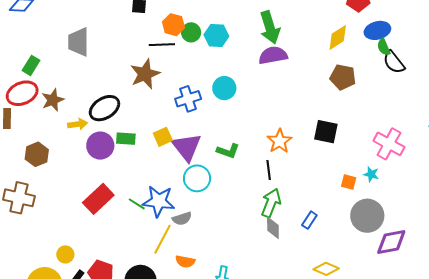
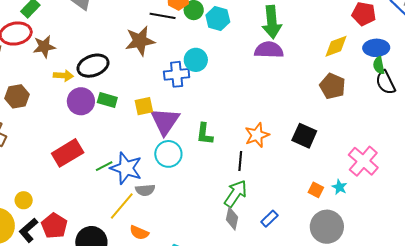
cyan circle: (224, 88) -> (196, 60), moved
green L-shape: (228, 151) -> (205, 134), turned 65
green line: (137, 204) -> (104, 166), turned -72

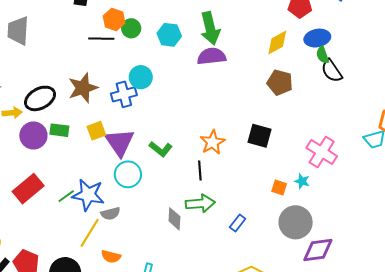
cyan hexagon: (218, 18) -> (169, 35), moved
brown star: (140, 41) -> (83, 88), moved
green L-shape: (205, 134) -> (161, 149), turned -50
green arrow: (236, 194) -> (200, 203), turned 60
gray diamond: (232, 218) -> (174, 219), moved

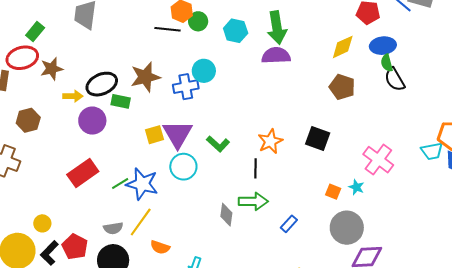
green rectangle: (59, 130) -> (121, 101), moved
yellow square: (96, 131) -> (154, 135), moved
gray semicircle: (110, 214) -> (113, 228), moved

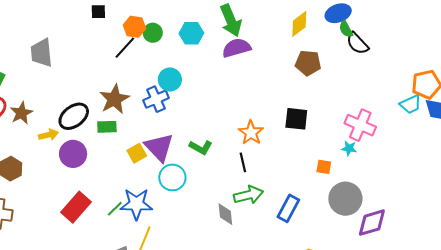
black line: (168, 29) -> (125, 48), turned -40
green rectangle: (121, 101) -> (107, 127), moved
cyan star: (356, 187) -> (349, 148), moved
blue rectangle: (289, 224) -> (288, 208), size x1.5

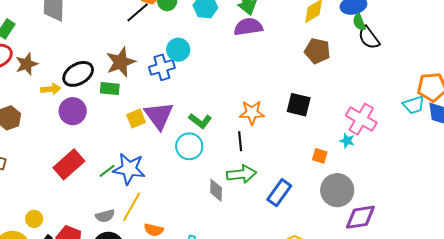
orange star: (251, 133) -> (252, 113), turned 30
cyan circle: (172, 177) -> (189, 146), moved

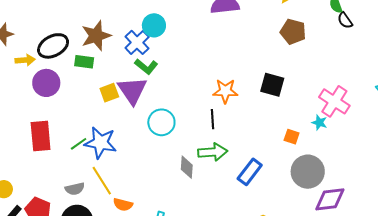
black semicircle: (369, 38) -> (345, 20), size x0.7
blue cross: (162, 67) -> (137, 42), turned -30
green L-shape: (200, 121) -> (146, 66), moved
red rectangle: (69, 164) -> (41, 136), turned -56
yellow line: (132, 207) -> (102, 181), turned -64

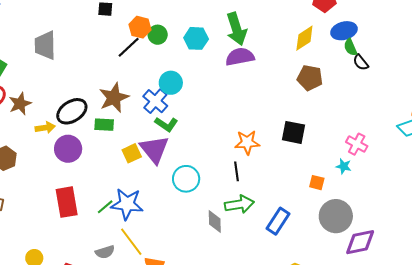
pink cross: (334, 101) -> (357, 144), size x0.7

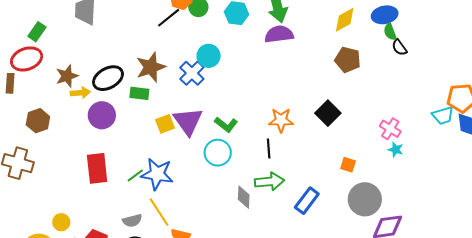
brown star: (20, 104) -> (67, 76), moved
green L-shape: (166, 124) -> (226, 124), moved
black square: (293, 132) -> (328, 113), turned 30
cyan star: (344, 166) -> (396, 150), moved

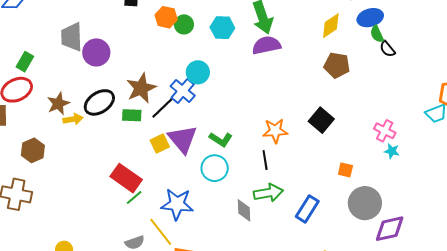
black line: (169, 18) -> (162, 108), moved
purple circle: (102, 115) -> (96, 52), moved
red rectangle: (97, 168) -> (126, 178), moved, turned -44
blue star: (157, 174) -> (177, 204), moved

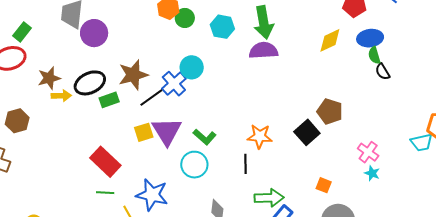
brown pentagon: (337, 65) -> (330, 111), moved
green rectangle: (132, 115) -> (109, 100), moved, turned -30
green arrow: (268, 193) -> (269, 198), moved
green line: (134, 197) -> (105, 193), moved, turned 36

